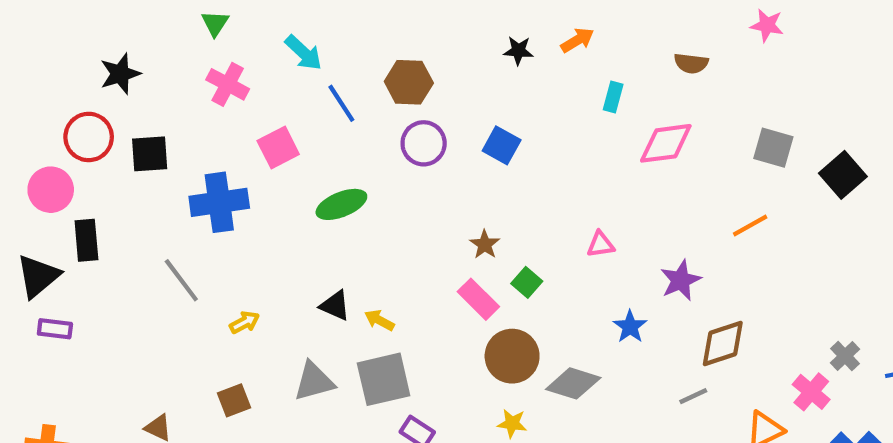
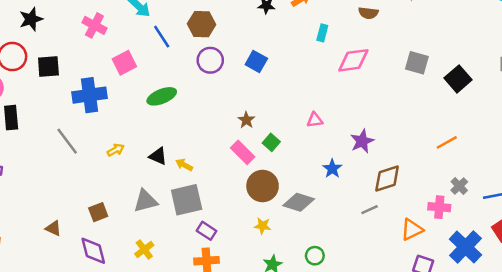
orange line: (750, 225) -> (447, 142), moved
yellow arrow: (245, 322) -> (116, 150), moved
pink cross: (811, 392) -> (439, 207), turned -35

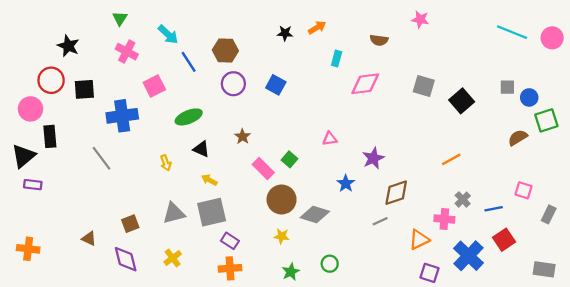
black star: (31, 19) -> (68, 46), turned -30
brown star: (246, 120) -> (243, 136), moved
yellow arrow: (116, 150) -> (166, 163), moved, turned 98
black triangle: (158, 156) -> (201, 149), moved

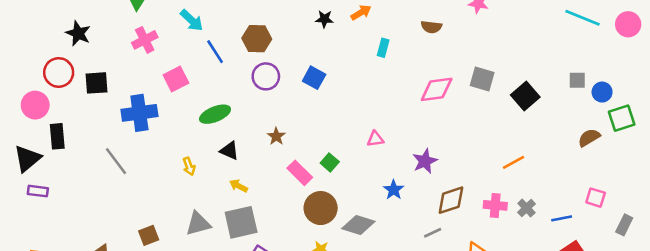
pink cross: (127, 52) -> (145, 40), turned 35
pink diamond: (365, 84) -> (437, 89), moved
pink cross: (444, 219) -> (495, 205), moved

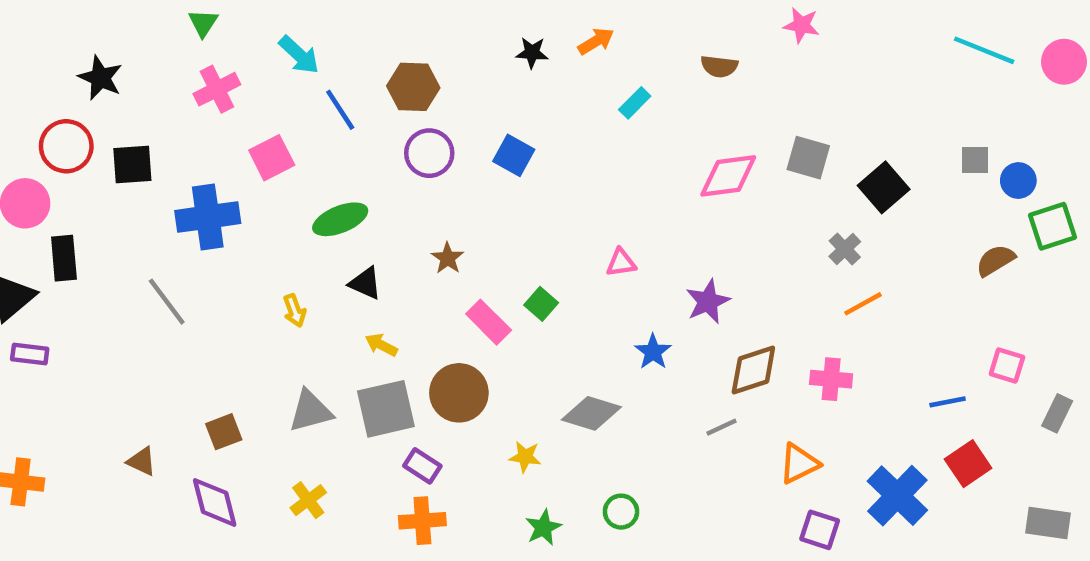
cyan rectangle: (383, 48) -> (635, 103), turned 30
brown circle: (321, 208) -> (459, 393), moved
gray cross: (526, 208) -> (845, 249), moved

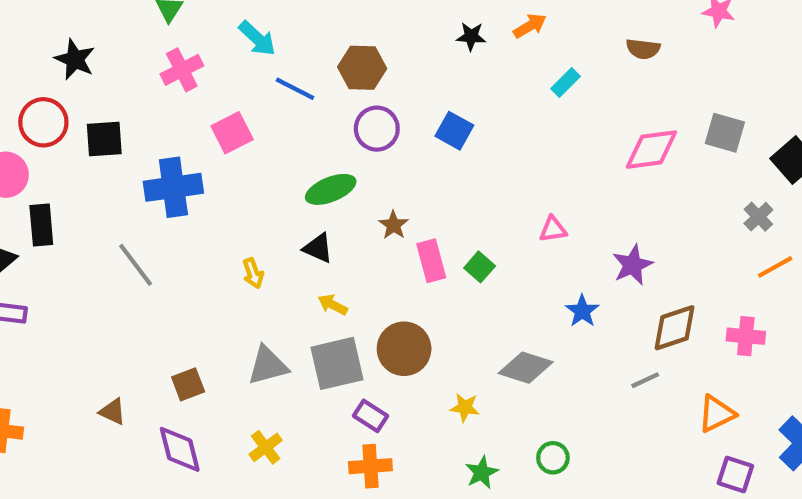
blue line: (340, 110) -> (295, 89), turned -30
green ellipse: (340, 219) -> (331, 189), moved
pink rectangle: (489, 322) -> (431, 261), moved, turned 30

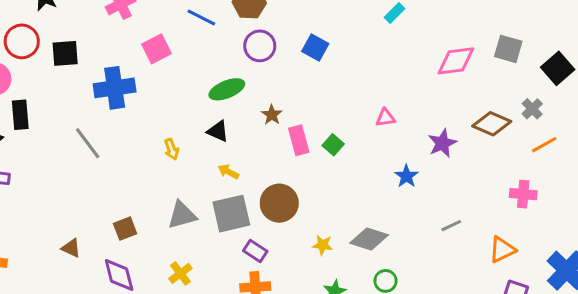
brown diamond: (675, 328) -> (492, 124), moved, turned 42
gray diamond: (526, 368) -> (369, 239), moved

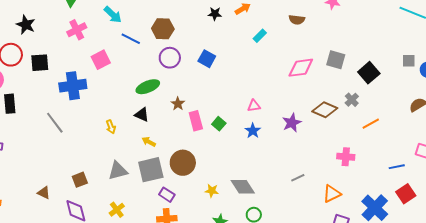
orange line: (544, 145) -> (371, 124), moved
blue star: (406, 176) -> (253, 131), moved
gray diamond: (369, 239) -> (243, 187), turned 40

